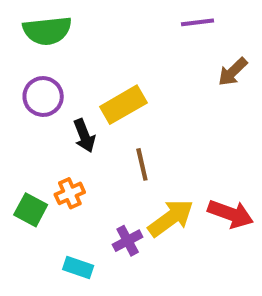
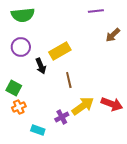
orange cross: (70, 193) -> (19, 107), moved
green square: (31, 210) -> (14, 88), moved

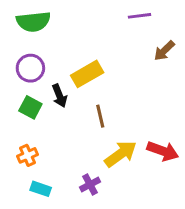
green square: (14, 88) -> (30, 107), moved
purple cross: (62, 117) -> (90, 184), moved
cyan rectangle: (38, 130) -> (41, 189), moved

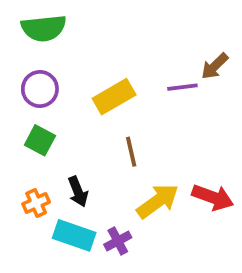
purple line: (139, 16) -> (182, 87), moved
black arrow: (60, 96) -> (78, 192), moved
cyan rectangle: (41, 189) -> (74, 235), moved, size x1.5

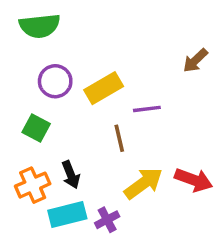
purple line: (182, 87) -> (147, 109), moved
purple circle: (40, 89) -> (55, 81), moved
orange cross: (36, 203) -> (33, 185), size x1.4
cyan rectangle: (74, 235) -> (67, 215), turned -33

